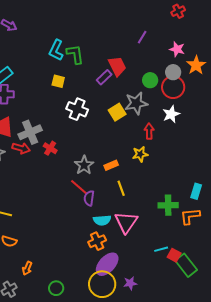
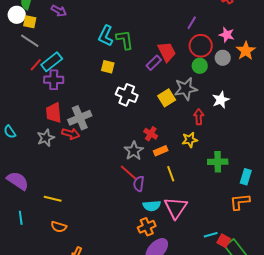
red circle: (173, 87) -> (201, 46), moved
red cross: (50, 148) -> (151, 134), moved
green cross: (168, 205) -> (218, 162), moved

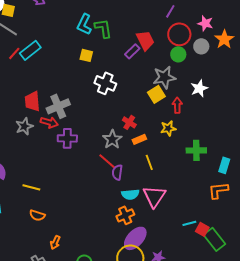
purple cross: (54, 80) -> (67, 138), moved
yellow square: (167, 98) -> (156, 94), moved

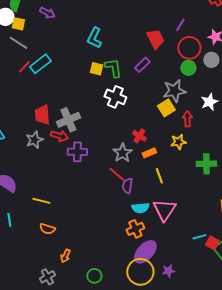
green L-shape: (103, 28) -> (113, 68), moved
red trapezoid: (145, 40) -> (155, 39), moved

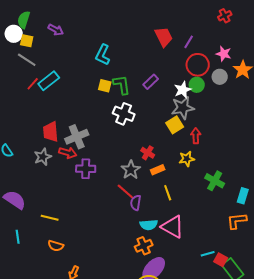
red trapezoid: (155, 39) -> (164, 37), moved
white star: (209, 102) -> (183, 90), moved
green cross: (206, 164) -> (215, 181), turned 30
pink triangle: (164, 210) -> (173, 227), turned -35

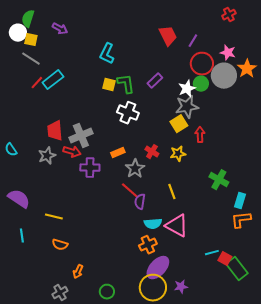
gray circle: (220, 77) -> (224, 76), size x1.6
yellow star: (187, 159) -> (178, 154), moved
orange rectangle: (158, 170) -> (118, 153), moved
cyan rectangle: (243, 196) -> (240, 201), moved

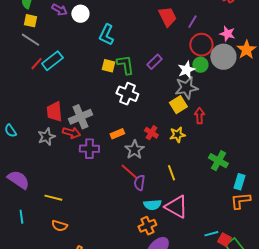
white circle: (18, 33) -> (80, 14), moved

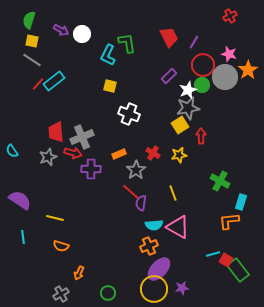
purple rectangle: (154, 62) -> (169, 76), moved
green L-shape: (125, 65) -> (127, 43), moved
orange L-shape: (240, 201) -> (229, 221), moved

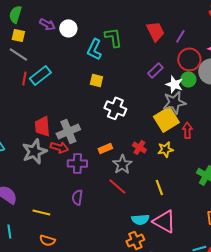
red line: (38, 84) -> (24, 78), turned -32
white star: (188, 90) -> (174, 84), turned -30
yellow square: (180, 125) -> (166, 119), size x1.4
gray star: (48, 157) -> (34, 151), size x1.4
purple semicircle: (141, 203) -> (77, 197), moved

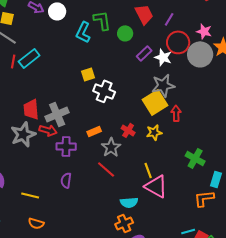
green circle: (188, 79) -> (125, 33), moved
yellow square: (96, 80) -> (88, 74), moved, turned -32
white star: (174, 84) -> (163, 57), moved
pink triangle: (164, 221) -> (156, 186), moved

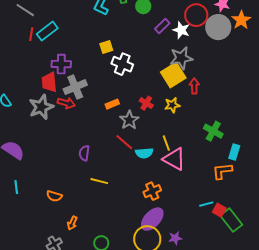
purple cross: (66, 146) -> (61, 64), moved
yellow line: (30, 195) -> (99, 181), moved
cyan semicircle: (129, 202) -> (144, 153), moved
orange cross: (124, 223) -> (152, 191), moved

